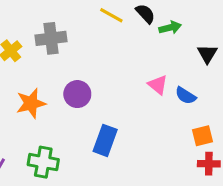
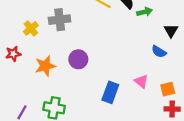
pink triangle: (158, 85) -> (141, 81), moved
blue semicircle: (186, 96) -> (159, 52), moved
blue rectangle: (105, 140) -> (110, 92), moved

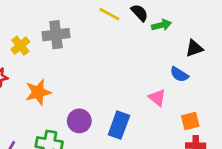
black triangle: (171, 31) -> (194, 48), turned 40
purple circle: (78, 59) -> (79, 121), moved
pink triangle: (141, 81) -> (157, 98), moved

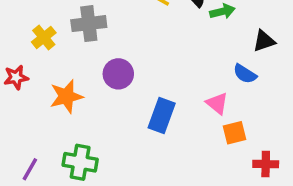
purple circle: (79, 121) -> (118, 74), moved
orange square: (190, 121) -> (234, 133), moved
blue rectangle: (119, 125) -> (162, 115), moved

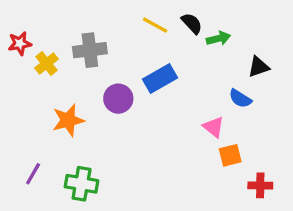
red star: (16, 77) -> (20, 43), moved
blue rectangle: (162, 115) -> (160, 79), moved, turned 40
purple line: (30, 169) -> (33, 174), moved

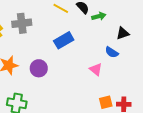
purple circle: (118, 99) -> (39, 68), moved
orange square: (230, 155) -> (106, 102), moved

